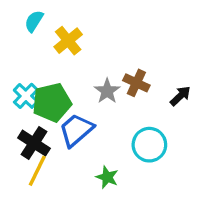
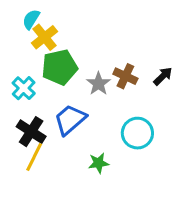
yellow cross: (68, 41) -> (45, 37), moved
black arrow: (180, 96) -> (163, 76), moved
green pentagon: (52, 102) -> (60, 67), moved
green star: (107, 177) -> (98, 163), turned -30

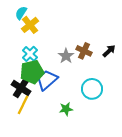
green pentagon: (60, 67) -> (32, 72), moved
cyan cross: (24, 88) -> (30, 54), moved

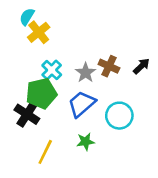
cyan cross: (30, 54) -> (52, 70), moved
blue trapezoid: (47, 80) -> (82, 104), moved
yellow line: (23, 105) -> (45, 152), moved

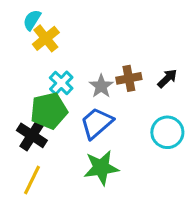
brown cross: (109, 66) -> (129, 78), turned -36
cyan circle: (119, 116) -> (167, 132), moved
green star: (86, 142) -> (101, 168), size x1.6
yellow line: (45, 152) -> (32, 180), moved

